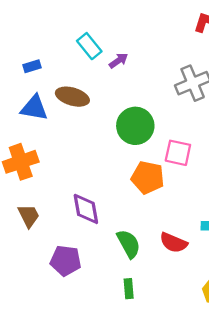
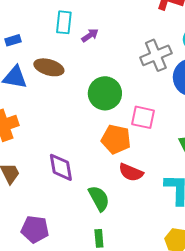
cyan rectangle: (89, 46) -> (64, 22), turned 45
red semicircle: (173, 243) -> (131, 172), moved
purple pentagon: (66, 261) -> (35, 229), moved

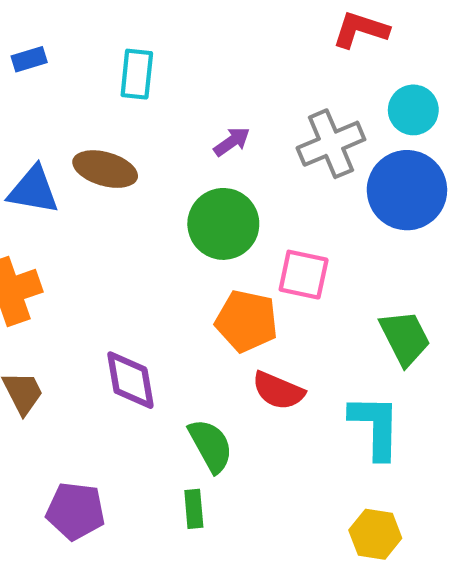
purple arrow: (90, 35) -> (232, 142), moved
blue rectangle: (13, 40) -> (29, 59), moved
green rectangle: (99, 238) -> (194, 509), moved

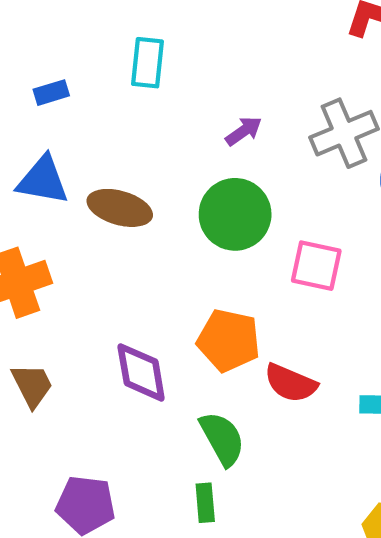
blue rectangle: (29, 59) -> (51, 93), moved
brown ellipse: (105, 169) -> (120, 208), moved
orange pentagon: (247, 321) -> (229, 340), moved

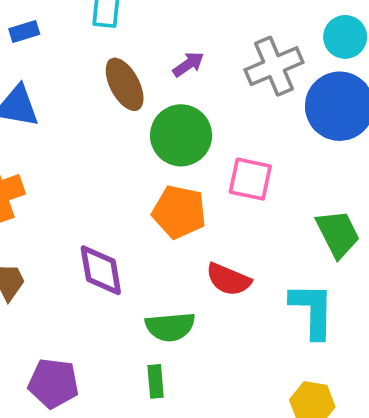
brown ellipse: (120, 208) -> (125, 84), moved, turned 46
orange pentagon: (229, 340) -> (179, 212), moved
green semicircle: (222, 439) -> (170, 327), turned 114

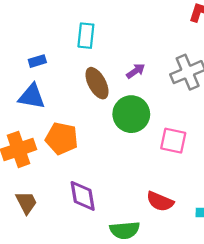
blue rectangle: (24, 31) -> (37, 61), moved
orange pentagon: (179, 212) -> (62, 138), moved

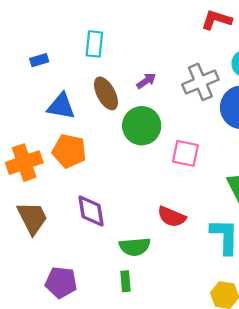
blue rectangle: (37, 61) -> (39, 60), moved
blue triangle: (32, 96) -> (61, 106), moved
brown trapezoid: (26, 203) -> (32, 218), size x1.4

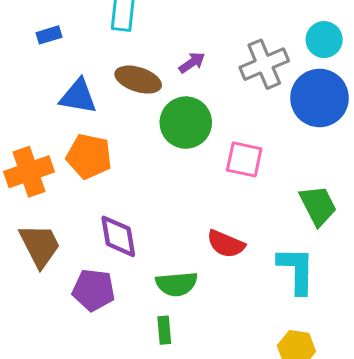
brown ellipse: (106, 93) -> (138, 80), turned -44
purple pentagon: (61, 282) -> (94, 290), moved

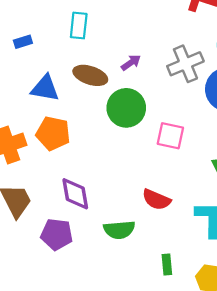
green rectangle: (164, 330) -> (167, 265), moved

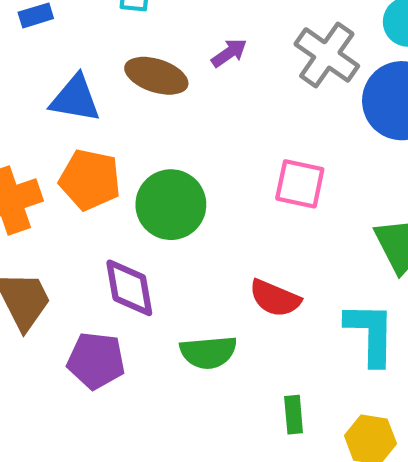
gray cross: (185, 64) -> (327, 55), turned -32
green circle: (126, 108) -> (171, 205), moved

